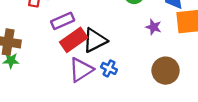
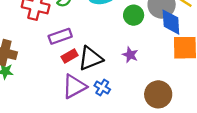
purple star: (153, 27) -> (130, 55), moved
red rectangle: (74, 40) -> (70, 56), size x0.6

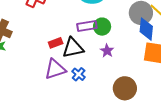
green circle: (134, 15) -> (102, 27), moved
purple rectangle: (60, 36) -> (87, 26), moved

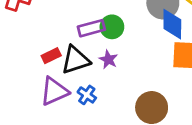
purple star: (107, 51) -> (108, 59), moved

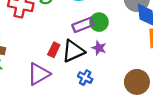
red rectangle: (51, 56) -> (54, 50), turned -32
purple triangle: (54, 91) -> (39, 74), moved

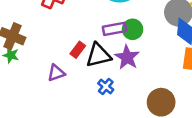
purple star: (99, 48) -> (127, 57), size x1.5
purple triangle: (39, 74) -> (56, 73), size x0.7

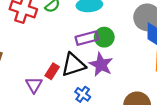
red rectangle: (78, 50) -> (52, 71), moved
purple triangle: (56, 73) -> (34, 85), turned -36

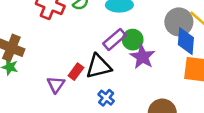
purple rectangle: (87, 38) -> (114, 39), turned -30
purple star: (101, 65) -> (142, 57), moved

